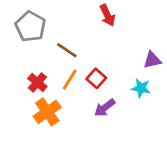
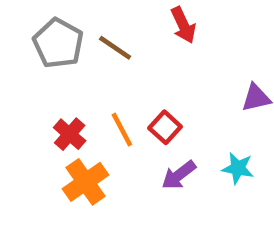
brown line: (67, 50) -> (115, 48), moved
orange line: (70, 80) -> (122, 130), turned -60
cyan star: (141, 88) -> (238, 168), moved

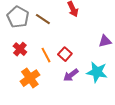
red cross: (70, 134) -> (20, 49), moved
cyan star: (238, 168) -> (97, 72), size x1.5

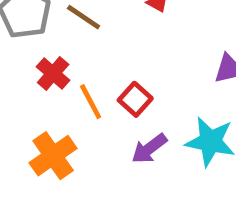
red cross: (20, 49) -> (53, 73), moved

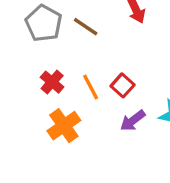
red cross: (53, 73) -> (52, 82), moved

